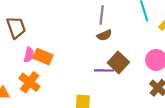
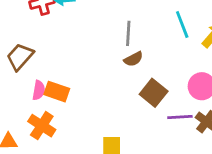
brown trapezoid: (16, 28) -> (20, 57), turned -115
purple line: (104, 70) -> (180, 117), moved

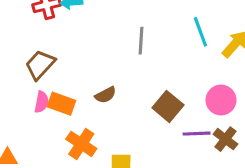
brown trapezoid: (20, 57) -> (40, 65), moved
brown semicircle: (133, 59) -> (106, 95), moved
orange cross: (42, 126) -> (81, 144), moved

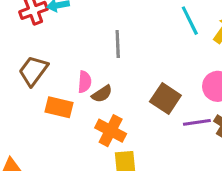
gray line: (141, 41) -> (118, 44), moved
pink semicircle: (42, 102) -> (85, 82), moved
orange cross: (81, 144) -> (111, 131), moved

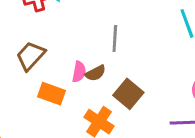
brown semicircle: (102, 94) -> (95, 73), moved
brown square: (165, 98) -> (128, 94), moved

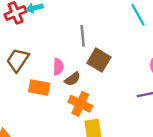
brown semicircle: (95, 73) -> (72, 79), moved
brown square: (128, 94) -> (99, 60), moved

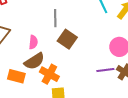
brown semicircle: (72, 79) -> (34, 61), moved, size x1.5
orange rectangle: (39, 87) -> (16, 76), moved

